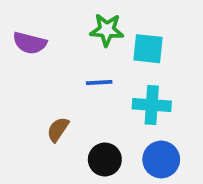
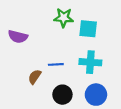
purple semicircle: (30, 43) -> (18, 37), moved
blue line: (99, 82) -> (56, 64), moved

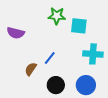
cyan cross: (90, 62) -> (93, 54), moved
blue line: (56, 64) -> (50, 58), turned -48

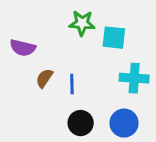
blue line: (50, 58) -> (72, 84), turned -40
brown semicircle: (31, 69) -> (44, 78), moved

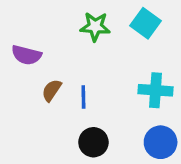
cyan square: (114, 38) -> (145, 23), moved, turned 30
blue circle: (124, 123) -> (161, 142), moved

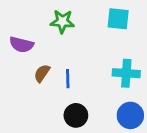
cyan square: (145, 23) -> (118, 19), turned -30
green star: (95, 27) -> (62, 21), moved

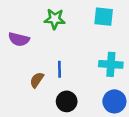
brown semicircle: (42, 73) -> (37, 80), moved

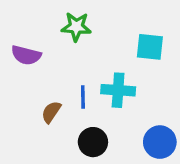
cyan square: (104, 17) -> (150, 47), moved
cyan cross: (111, 64) -> (118, 90), moved

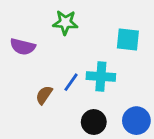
blue line: (83, 97) -> (71, 82), turned 36
black circle: (93, 142) -> (94, 122), moved

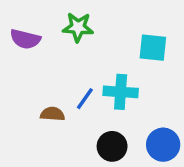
purple semicircle: (23, 47) -> (25, 39), moved
brown semicircle: (44, 95) -> (52, 114), turned 60

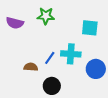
blue circle: (163, 145) -> (96, 69), moved
black circle: (112, 146) -> (52, 86), moved

